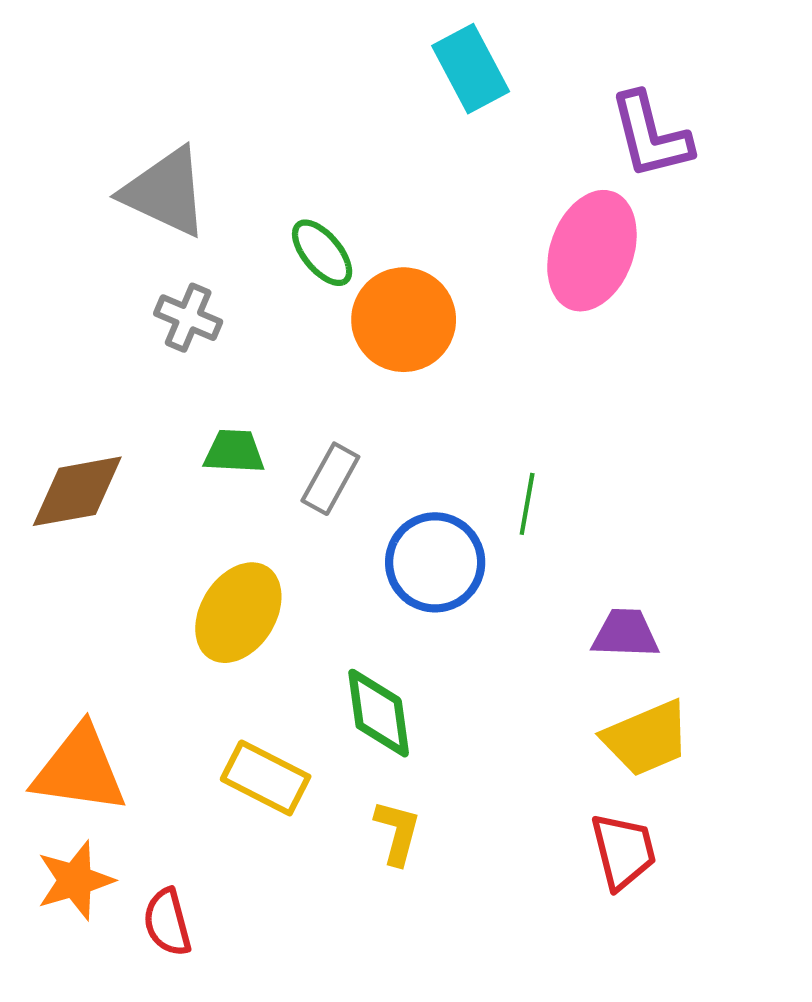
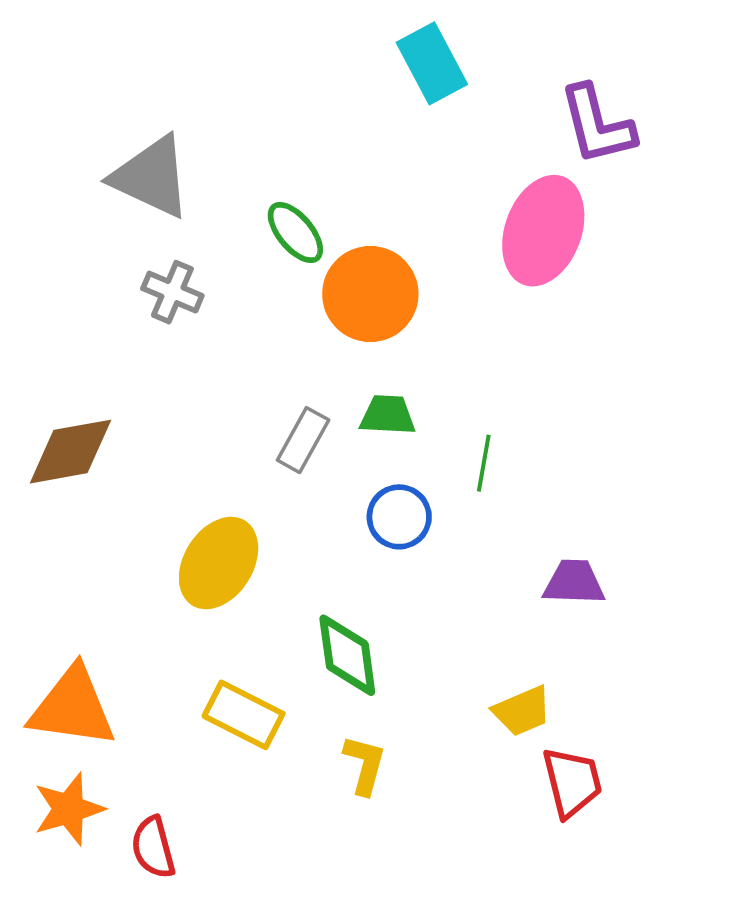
green trapezoid: (234, 452) -> (388, 415), moved
blue circle: (435, 562) -> (399, 517), size x0.7
yellow trapezoid: (646, 738) -> (522, 711), moved, size x0.7

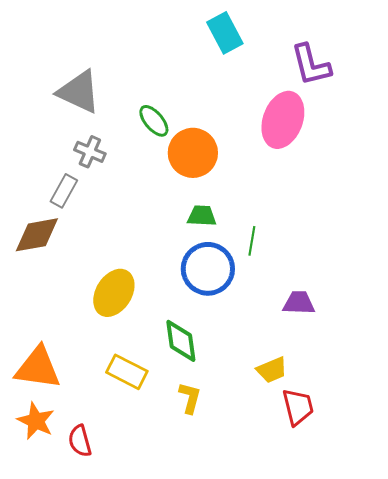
gray rectangle: (303, 440) -> (64, 191), moved
blue circle: (399, 517) -> (208, 269), size x1.6
orange star: (69, 809) -> (36, 421), turned -30

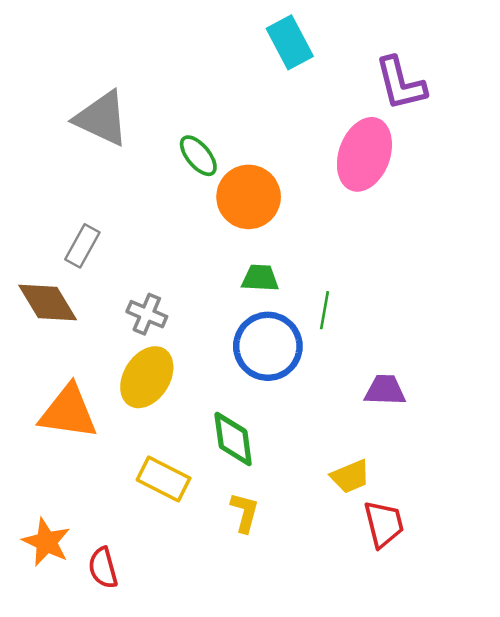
gray cross: (90, 152) -> (147, 314), moved
brown diamond: (37, 235) -> (48, 303), turned 69
orange triangle: (38, 368) -> (68, 412), moved

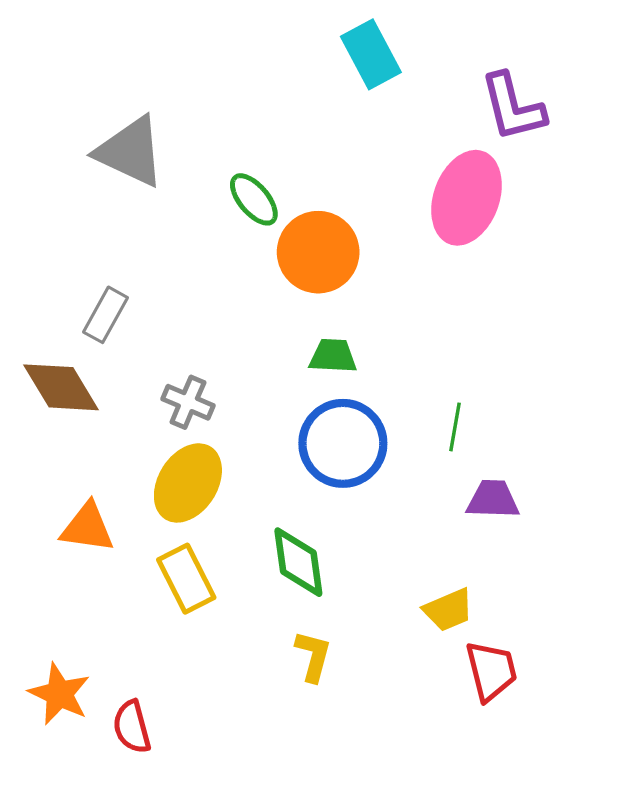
green line: (325, 310) -> (455, 427), moved
orange triangle: (68, 412) -> (87, 527), size x0.7
yellow rectangle: (164, 479) -> (186, 579), moved, turned 36

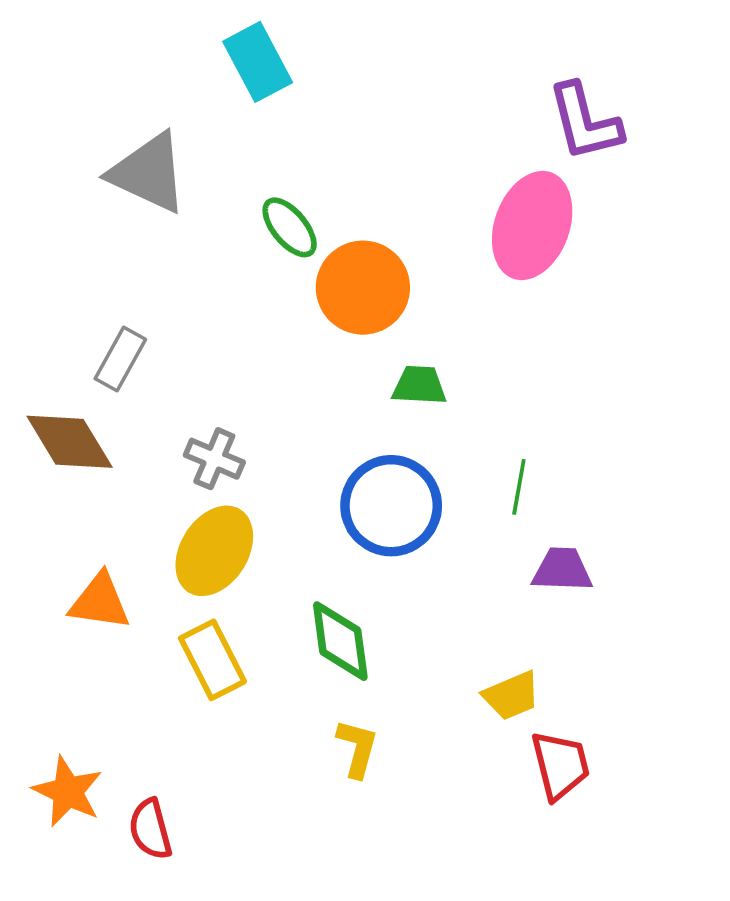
cyan rectangle: (371, 54) -> (258, 62), moved
green trapezoid: (333, 356) -> (419, 385), moved

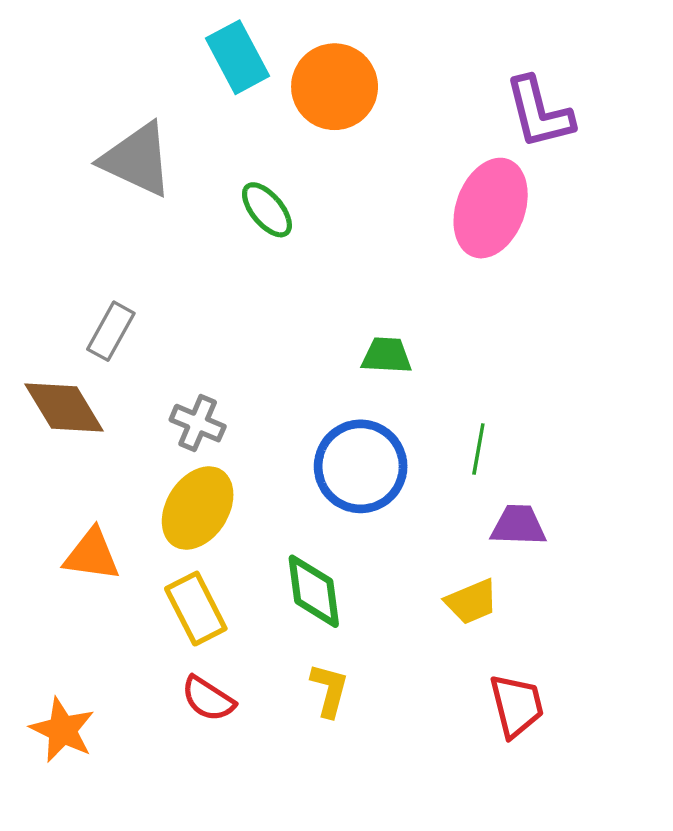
orange circle: (363, 288) -> (335, 87), moved
yellow trapezoid: (511, 696) -> (472, 602), moved
red semicircle: (150, 829) -> (208, 699), moved, turned -42

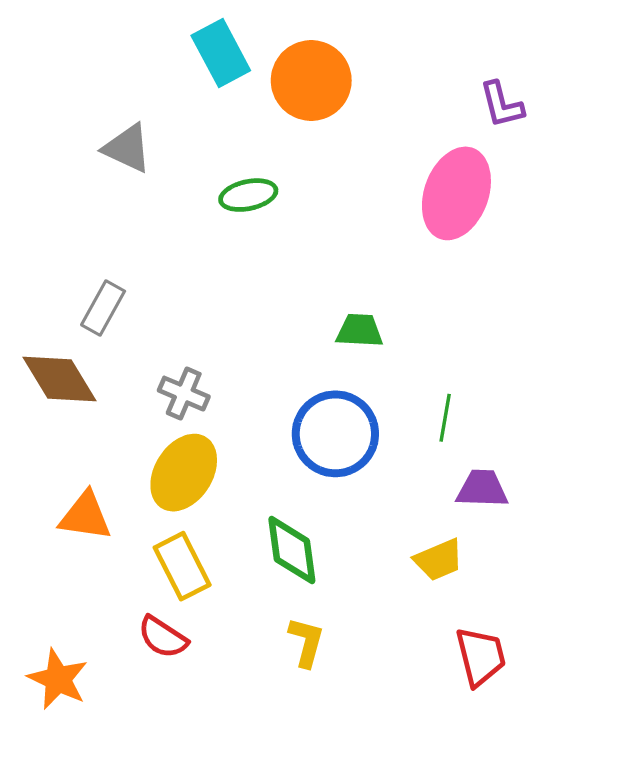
purple L-shape: (539, 113) -> (502, 105), size x0.7
gray triangle: (137, 160) -> (127, 148), size x0.7
green ellipse: (267, 210) -> (248, 195), turned -62
red semicircle: (208, 699) -> (163, 637), moved

